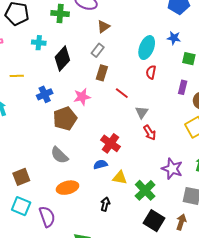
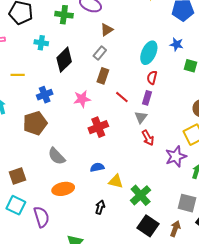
purple rectangle: (183, 87) -> (147, 98), moved
brown pentagon: (65, 119) -> (35, 123), moved
red cross: (111, 143) -> (98, 127), moved, turned 30
purple star: (172, 169) -> (176, 157), moved, turned 30

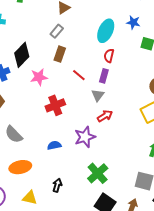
black diamond: (64, 60) -> (22, 55), moved
red arrow: (148, 138) -> (105, 116), turned -91
purple star: (176, 157) -> (85, 137), moved
yellow triangle: (116, 181) -> (30, 198), moved

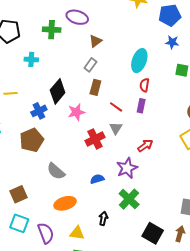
blue star: (133, 22) -> (172, 42), moved
gray triangle: (98, 95) -> (116, 128), moved
green cross: (98, 173) -> (129, 199), moved

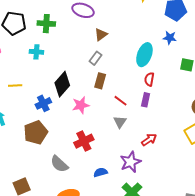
green cross: (52, 30) -> (46, 24), moved
blue star: (172, 42) -> (170, 38), moved
red cross: (95, 139) -> (84, 141), moved

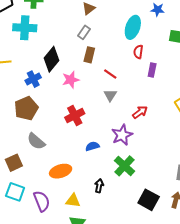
cyan cross: (36, 52) -> (25, 28), size x1.6
purple rectangle: (146, 100) -> (152, 70), moved
gray semicircle: (59, 164) -> (36, 141), moved

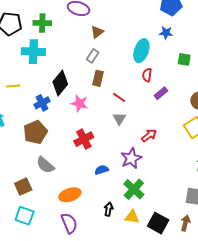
purple rectangle: (152, 70) -> (161, 93), turned 40
pink star: (71, 80) -> (80, 103), turned 30
purple semicircle: (42, 201) -> (69, 223), moved
yellow triangle: (73, 201) -> (132, 217), moved

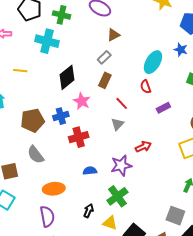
red semicircle: (147, 75) -> (146, 87), moved, turned -40
blue cross: (42, 103) -> (61, 116), moved

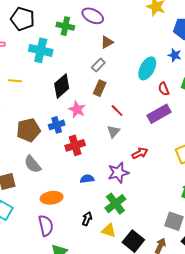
green cross: (61, 15) -> (65, 26), moved
red semicircle: (146, 87) -> (164, 89), moved
purple rectangle: (163, 108) -> (159, 114), size x1.6

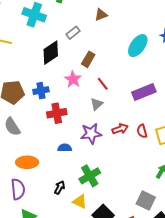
gray rectangle: (98, 65) -> (73, 33), moved
red semicircle: (164, 89) -> (142, 131), moved
pink star: (77, 109) -> (73, 79), moved
purple star: (118, 173) -> (91, 134), moved

